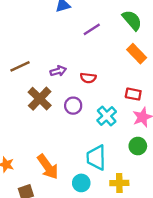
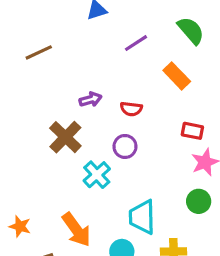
orange rectangle: (137, 54) -> (177, 76), moved
brown line: (20, 66) -> (39, 52), moved
purple circle: (73, 106) -> (125, 146), moved
cyan cross: (107, 116) -> (97, 175), moved

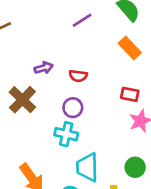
orange rectangle: (177, 76) -> (130, 48), moved
cyan cross: (97, 175) -> (66, 134), moved, turned -35
green circle: (199, 201) -> (135, 167), moved

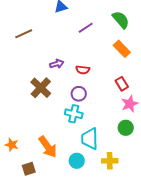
red rectangle: (130, 94) -> (122, 84), turned 48
green circle: (135, 167) -> (126, 128), moved

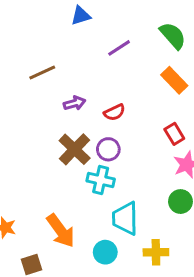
brown line: (24, 34) -> (42, 73), moved
red semicircle: (83, 70) -> (114, 112), turned -32
brown cross: (41, 88) -> (75, 149), moved

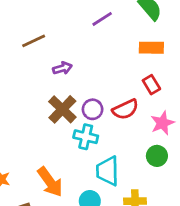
orange rectangle: (174, 80) -> (151, 48), turned -45
red semicircle: (114, 112) -> (125, 109), moved, size x1.4
red rectangle: (174, 134) -> (151, 85), moved

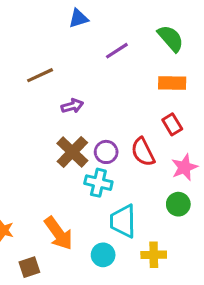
red semicircle: (125, 109) -> (143, 152), turned 88

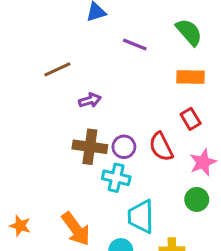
purple line: (117, 51) -> (135, 45), turned 55
brown cross: (72, 152) -> (90, 147), turned -36

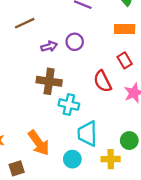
purple circle: (124, 147) -> (75, 42), moved
green circle: (197, 199) -> (129, 141), moved

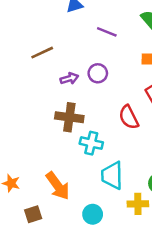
cyan circle: (72, 159) -> (93, 214), moved

